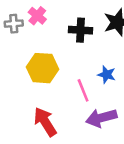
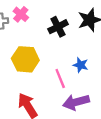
black cross: (80, 30) -> (58, 27), turned -30

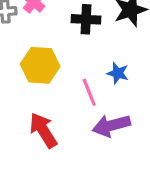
black cross: (58, 27) -> (86, 19), turned 30

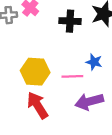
yellow hexagon: (40, 65) -> (35, 72), moved
pink line: (89, 92) -> (72, 76), turned -70

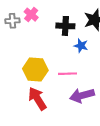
blue star: (94, 62) -> (81, 46), moved

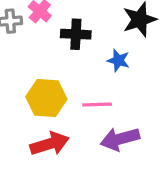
black cross: (65, 26) -> (76, 34), moved
red arrow: (37, 99) -> (50, 144), turned 105

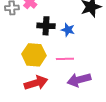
black cross: (76, 34) -> (46, 26), moved
blue star: (118, 60) -> (68, 30), moved

